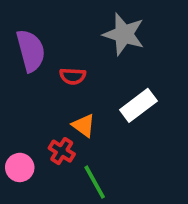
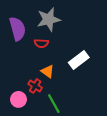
gray star: (124, 34) -> (49, 19), moved, turned -30
pink circle: (20, 167) -> (18, 99), moved

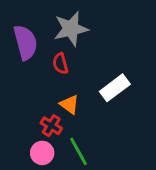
red semicircle: (41, 43) -> (60, 64), turned 72
pink circle: (18, 99) -> (42, 153), moved

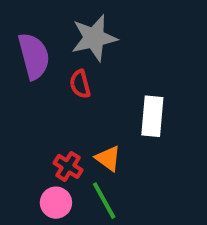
white rectangle: (115, 88) -> (152, 116), turned -48
orange triangle: (69, 104) -> (108, 158), moved

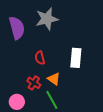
red semicircle: (80, 84) -> (40, 58), moved
pink circle: (56, 203) -> (17, 102), moved

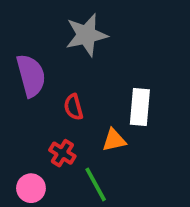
purple semicircle: (17, 28) -> (31, 76), moved
orange triangle: (54, 79) -> (114, 140), moved, turned -48

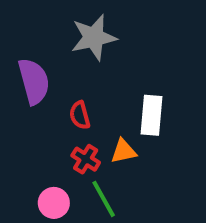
red cross: (62, 153) -> (86, 159), moved
pink circle: (31, 188) -> (54, 203), moved

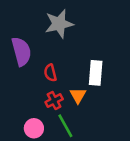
orange triangle: (124, 151) -> (78, 96), turned -48
red cross: (86, 159) -> (54, 101), turned 30

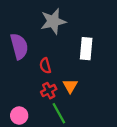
white rectangle: (96, 73) -> (86, 49), moved
pink circle: (34, 128) -> (19, 116), moved

